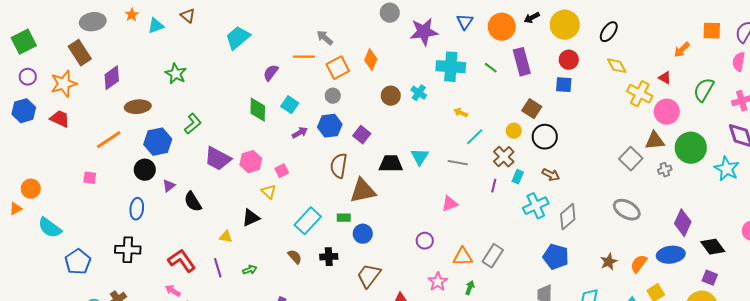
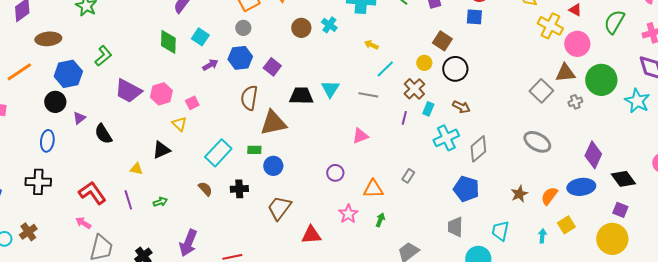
gray rectangle: (493, 256) -> (408, 176), moved, size x0.6

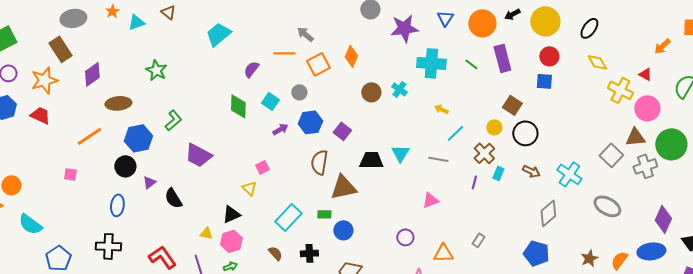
gray circle: (243, 28) -> (299, 92), moved
pink hexagon: (161, 94) -> (231, 241), moved
gray cross: (575, 102) -> (645, 166), size x1.6
cyan cross: (446, 138) -> (569, 174), moved, turned -30

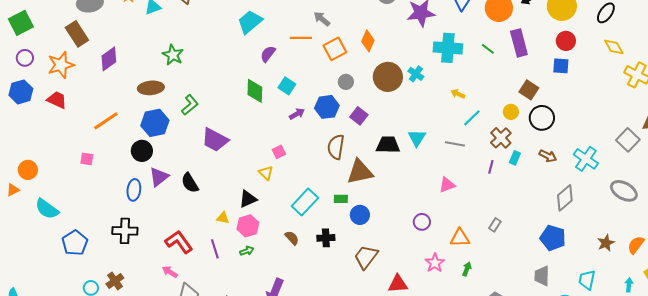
cyan trapezoid: (218, 34) -> (250, 22), moved
gray circle: (299, 92) -> (346, 82), moved
brown circle: (371, 92) -> (388, 77), size x1.5
brown ellipse: (118, 103) -> (151, 88), moved
purple triangle: (149, 182) -> (159, 177), moved, size x1.5

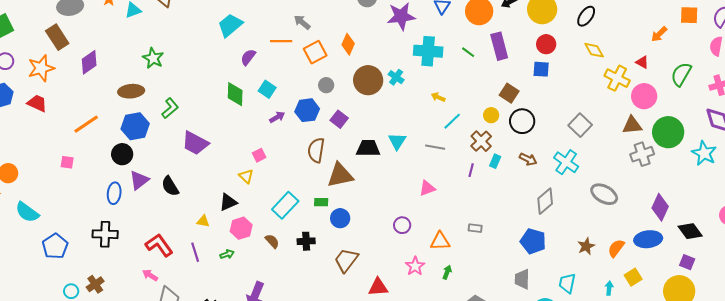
gray square: (628, 140) -> (580, 125), moved
gray rectangle: (495, 225) -> (475, 228), turned 64
pink hexagon: (248, 226) -> (241, 228), moved

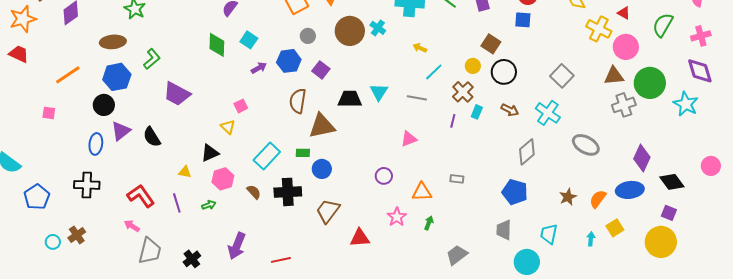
black cross: (306, 241) -> (288, 192), size x1.5

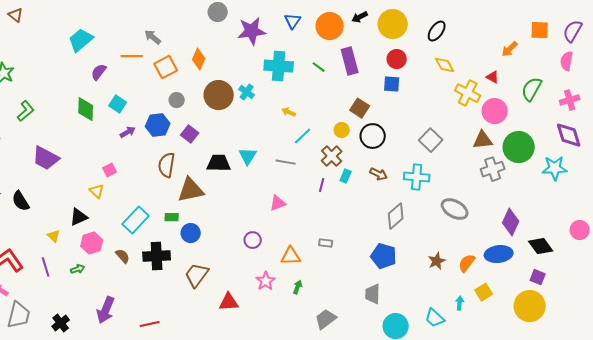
green L-shape: (152, 59) -> (26, 111), moved
cyan star: (686, 104) -> (555, 168), turned -30
cyan cross: (548, 113) -> (417, 177), turned -30
yellow triangle: (185, 172) -> (54, 236), turned 32
cyan trapezoid: (549, 234) -> (435, 318), moved, turned -60

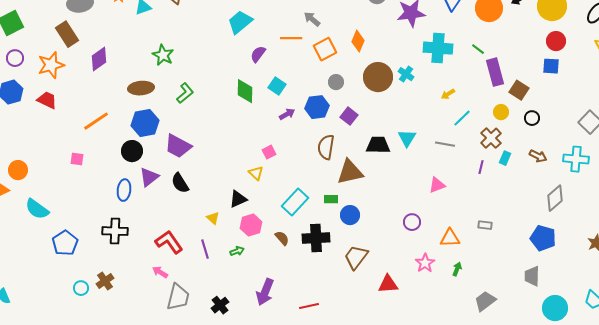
purple rectangle: (350, 61) -> (495, 72), moved
yellow arrow: (289, 112) -> (448, 94), turned -56
black circle: (373, 136) -> (532, 118), size x0.6
purple trapezoid: (46, 158) -> (178, 146), moved

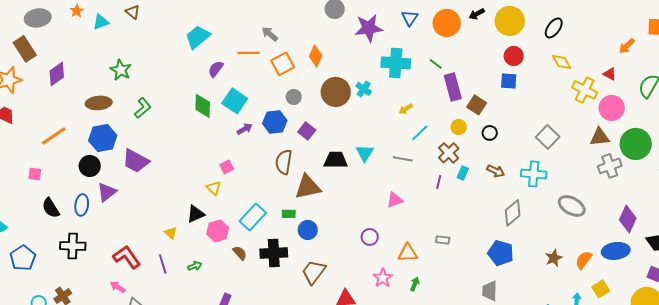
cyan square: (277, 86) -> (235, 101), size x1.4
black semicircle: (180, 183) -> (51, 208), moved
pink hexagon: (251, 225) -> (218, 231), moved

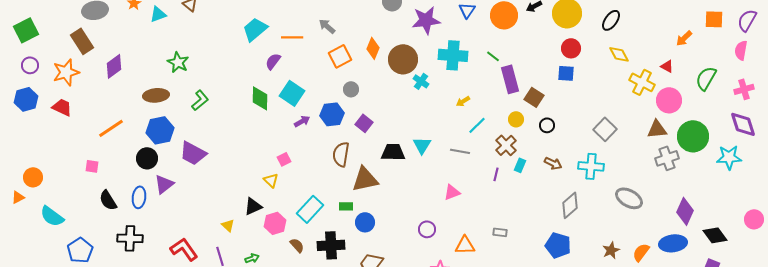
orange line: (249, 53) -> (292, 37), moved
brown circle: (336, 92) -> (403, 59), moved

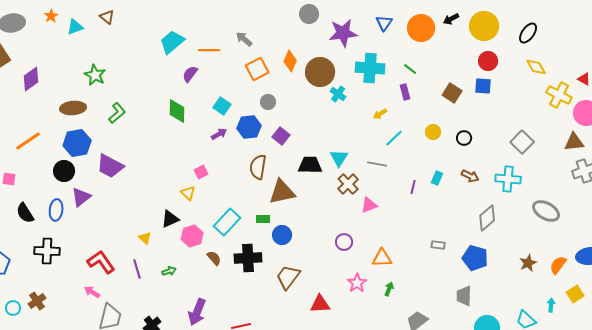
purple rectangle: (510, 79) -> (405, 92), moved, size x0.6
cyan square: (292, 93) -> (222, 106), moved, size x0.7
brown square: (534, 97) -> (452, 93), moved
brown cross: (506, 145) -> (348, 184), moved
gray rectangle: (500, 232) -> (438, 245), moved

